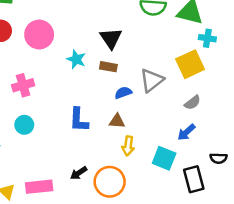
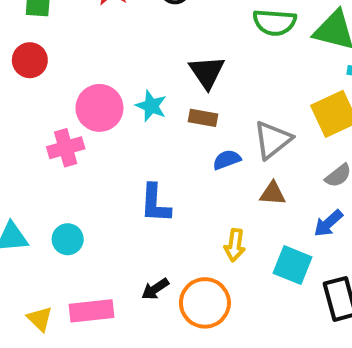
pink circle: (39, 35) -> (99, 108), moved
brown triangle: (117, 121) -> (273, 193), moved
cyan circle: (24, 125) -> (68, 239), moved

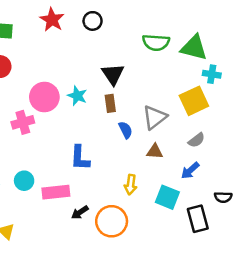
brown rectangle: (203, 118) -> (110, 103), turned 72
blue semicircle: (227, 160) -> (126, 130), turned 84
pink rectangle: (92, 311) -> (56, 192), moved

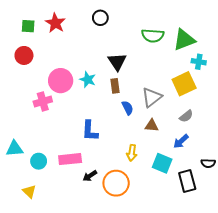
red star: (52, 20) -> (55, 23), moved
green triangle: (194, 48) -> (184, 40), turned -35
cyan circle: (24, 181) -> (39, 161), moved

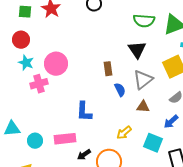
black triangle: (117, 62) -> (137, 50), moved
cyan star: (88, 80) -> (26, 63), moved
yellow arrow: (132, 153) -> (124, 133), turned 42

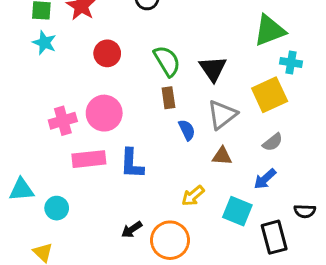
green semicircle: (144, 21) -> (167, 61), moved, turned -125
red circle: (21, 40) -> (107, 53), moved
cyan star: (26, 63) -> (44, 43), moved
pink circle: (56, 64) -> (104, 113), moved
pink rectangle: (65, 139) -> (89, 159), moved

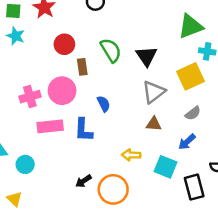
brown rectangle: (168, 98) -> (82, 67), moved
blue semicircle: (187, 130) -> (104, 104), moved
yellow arrow: (193, 196) -> (131, 155), turned 42

